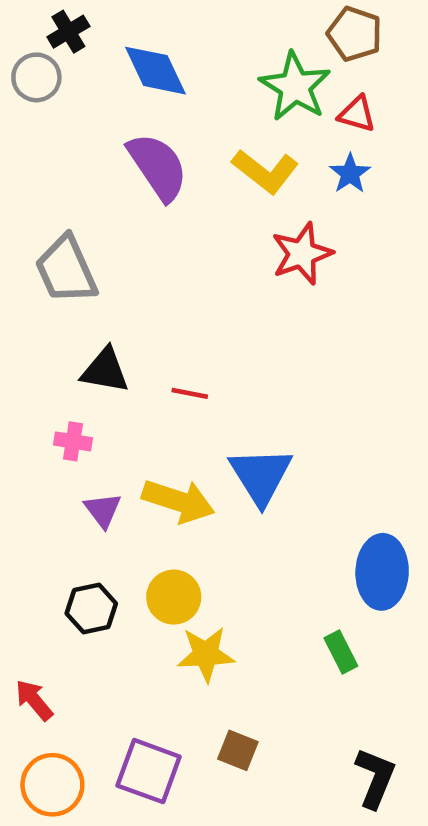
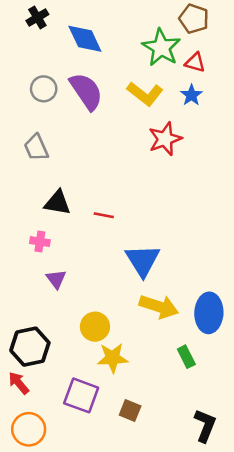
gray circle: (36, 77) -> (44, 89), moved
gray trapezoid: (66, 270) -> (36, 148), size x0.7
yellow arrow: (178, 501) -> (159, 307), moved
black hexagon: (91, 608) -> (30, 347), moved, size x1.4
purple square: (149, 771) -> (81, 395), moved

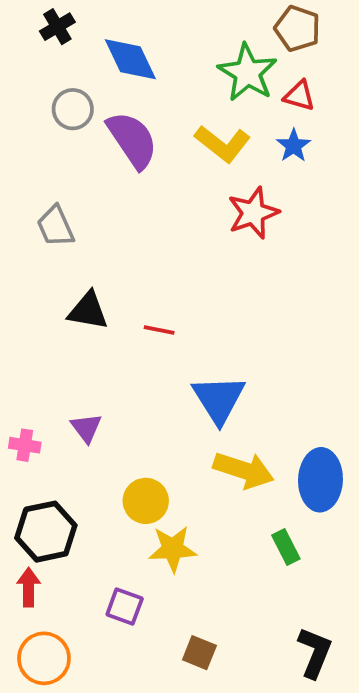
gray circle: (44, 89) -> (73, 109), moved
pink cross: (40, 242) -> (25, 445), moved
red arrow: (19, 383) -> (29, 587), turned 40
purple square: (81, 395) -> (125, 606), size x0.7
brown square: (130, 410) -> (199, 653), moved

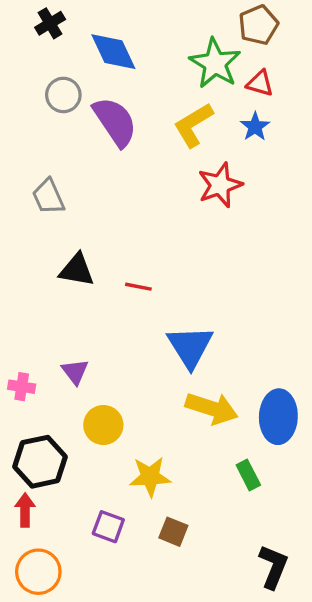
brown pentagon: (297, 29) -> (258, 25), turned 30
yellow L-shape: (223, 144) -> (193, 125), turned 111
yellow circle: (146, 501) -> (103, 425), moved
brown square: (199, 653) -> (173, 532), moved

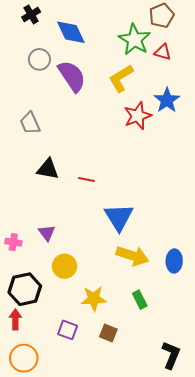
blue star: (255, 127) -> (167, 100), moved, size x1.4
blue ellipse: (278, 417) -> (174, 261), size x0.7
green rectangle: (248, 475) -> (140, 300), moved

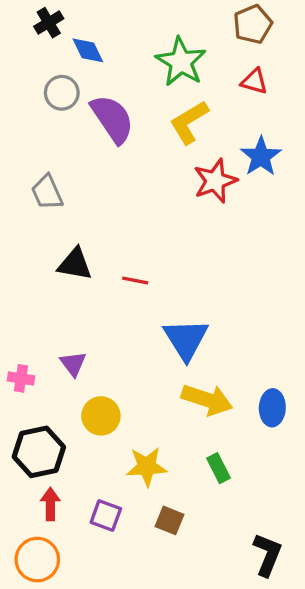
blue diamond: (71, 32) -> (88, 50), moved, size x0.7
green star: (134, 40) -> (181, 62), moved
red arrow: (15, 319) -> (50, 504), moved

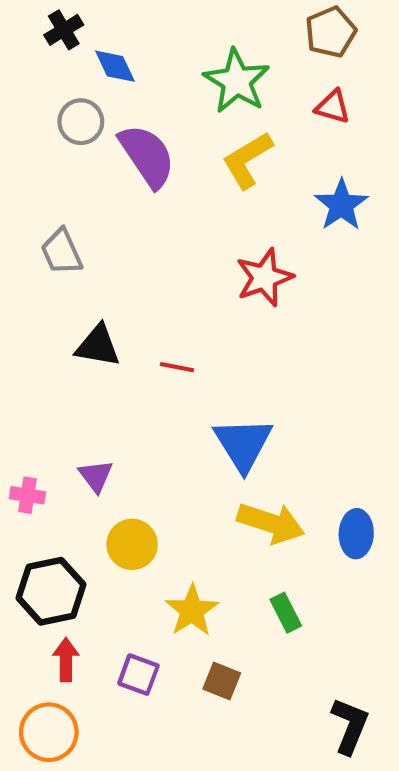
red star: (215, 181) -> (264, 277), moved
yellow star: (147, 467) -> (192, 610), turned -30

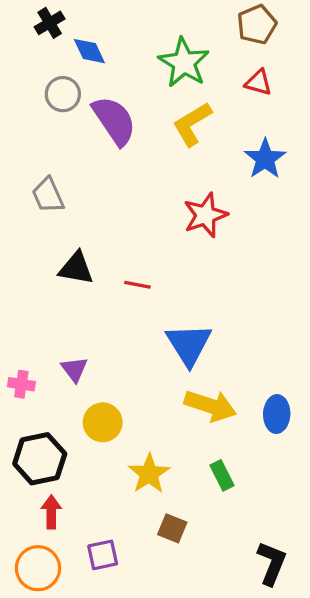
purple square: (138, 675) -> (103, 555), moved, turned -32

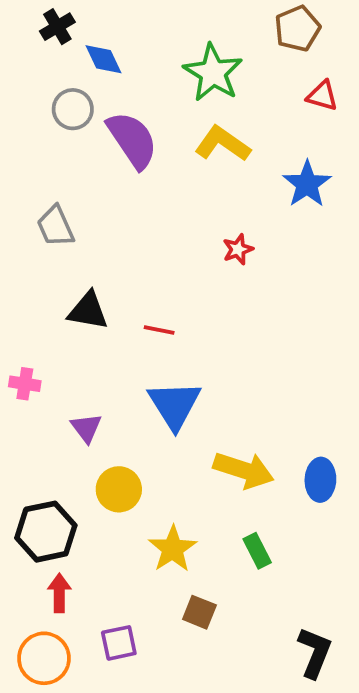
red triangle: (258, 83) -> (322, 96), moved
yellow L-shape: (192, 124) -> (223, 144), turned 66
red star: (205, 215) -> (238, 249), size x0.6
blue triangle: (189, 344) -> (175, 405), moved
pink cross: (21, 384) -> (25, 384), moved

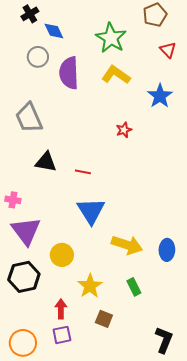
red triangle: (322, 96) -> (168, 50), turned 30
purple semicircle: (132, 140) -> (69, 73), turned -148
gray trapezoid: (55, 226) -> (29, 118), size x1.4
purple triangle: (86, 428) -> (26, 231), moved, size x1.8
red arrow: (59, 593) -> (61, 309), moved

